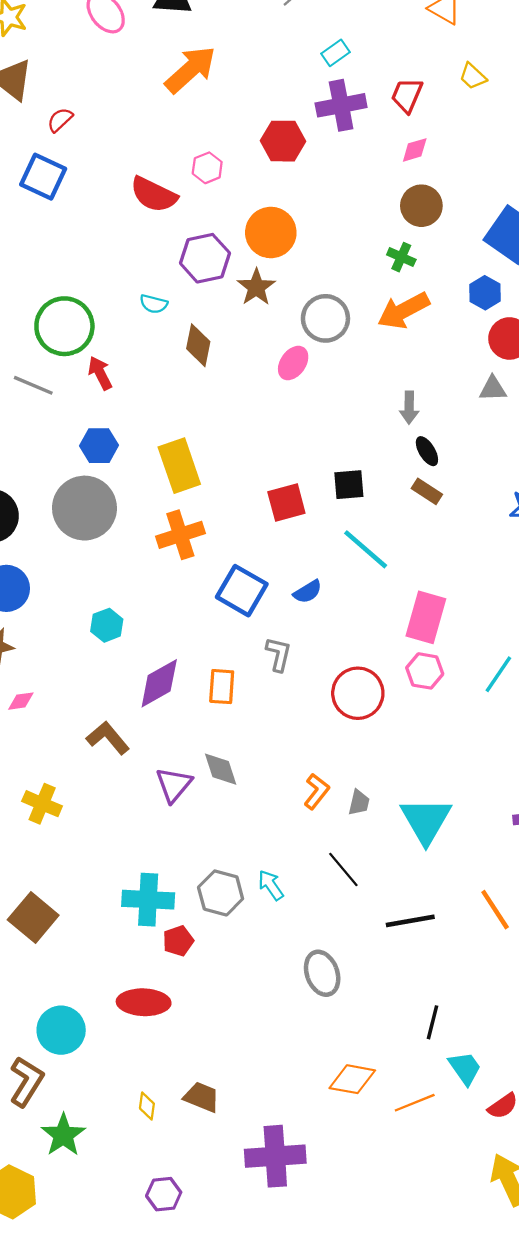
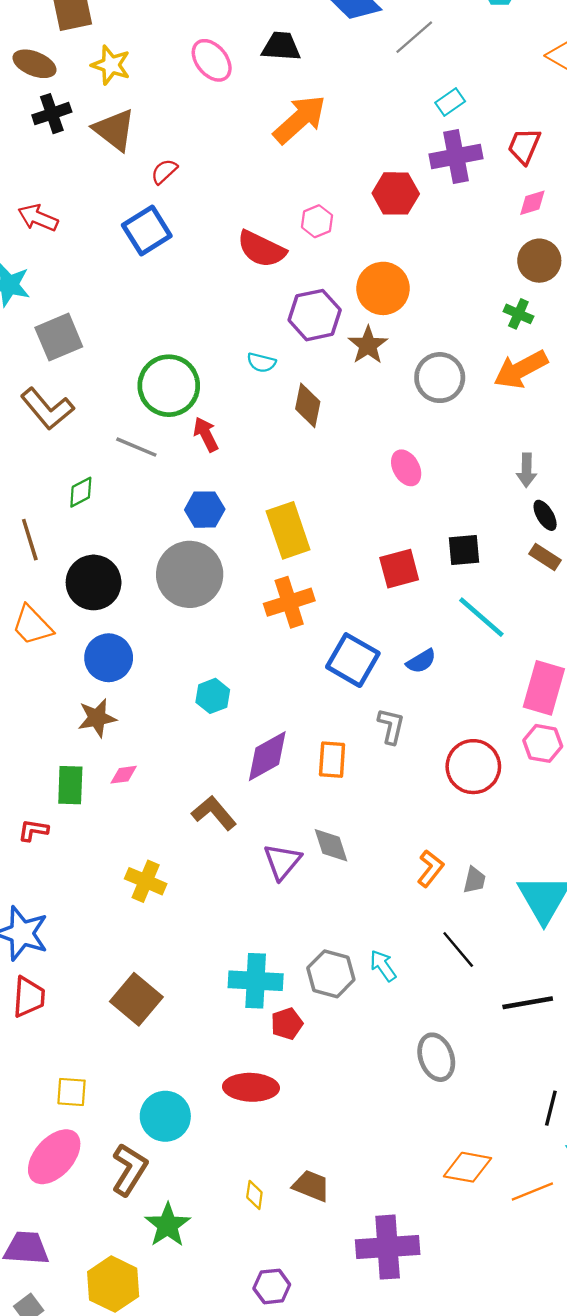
blue square: (43, 177) -> (147, 231), turned 33
pink ellipse: (293, 363) -> (406, 468), moved, turned -64

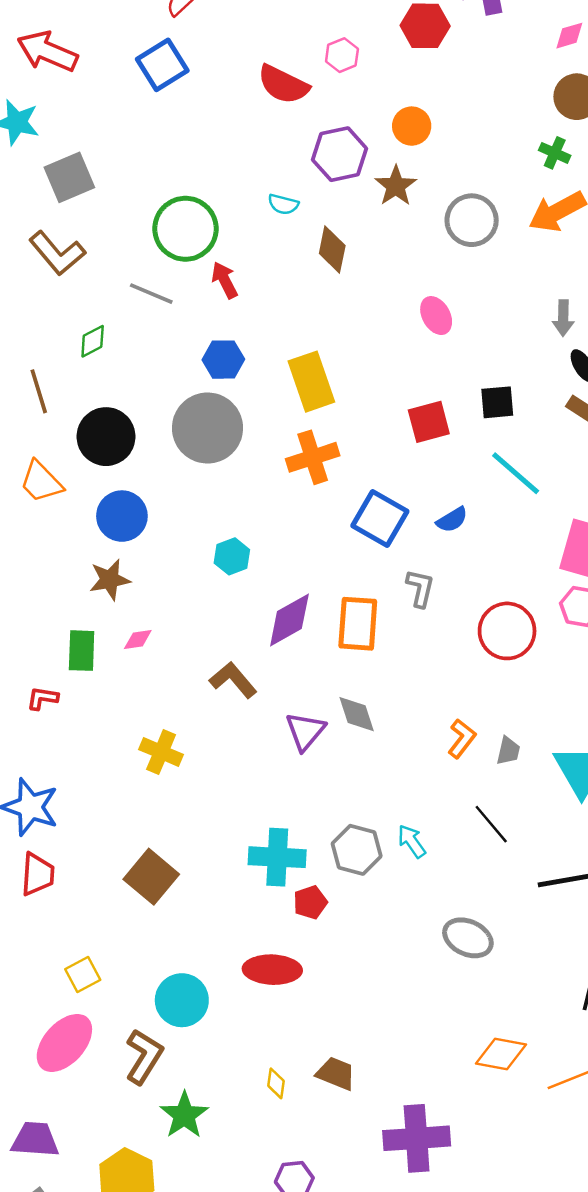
red arrow: (38, 218) -> (47, 51), size x1.4
orange circle: (383, 288) -> (412, 126), size x0.7
orange rectangle: (332, 760) -> (358, 624), size x1.4
gray ellipse: (436, 1057) -> (468, 938), turned -45
yellow square: (72, 1092) -> (83, 975), turned -32

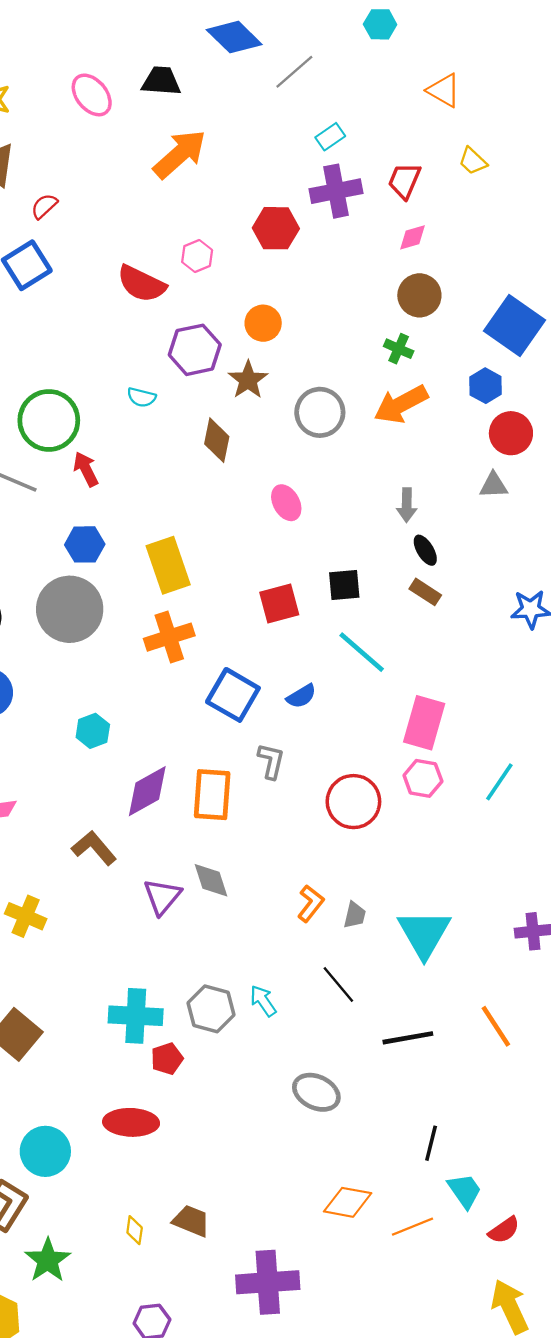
brown diamond: (332, 250) -> (217, 440), moved

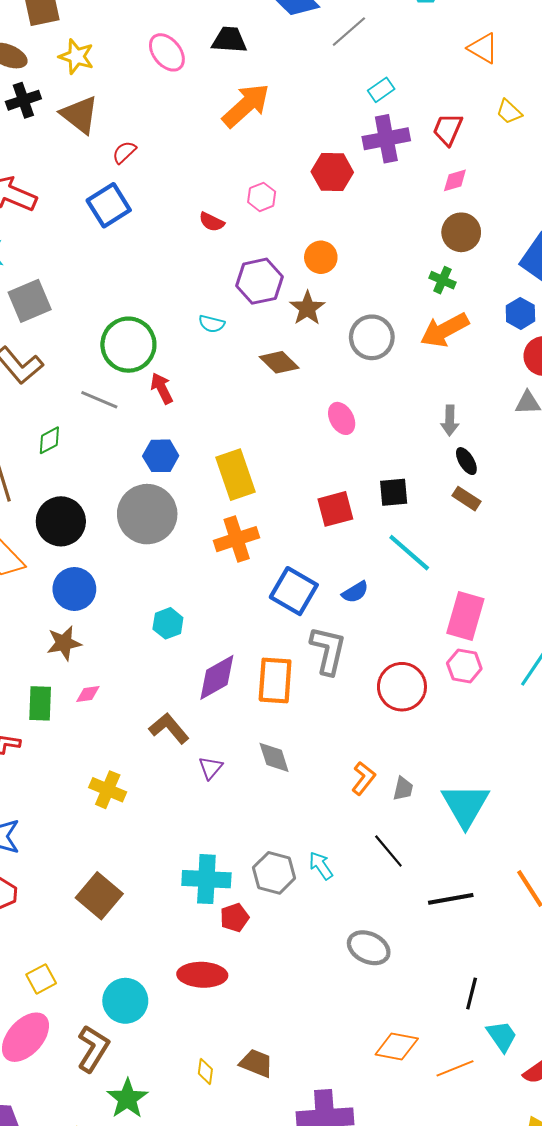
red semicircle: (141, 284) -> (212, 222), size x0.6
brown diamond: (217, 440) -> (279, 362), turned -57
gray L-shape: (271, 761) -> (328, 650), size x1.5
purple triangle: (162, 897) -> (211, 768), moved, size x0.7

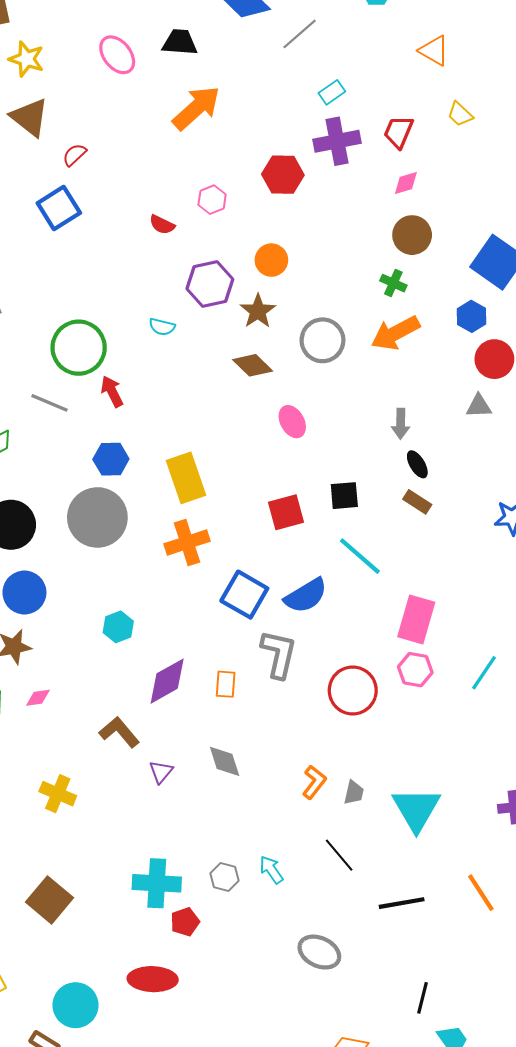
brown diamond: (279, 362) -> (253, 365), moved
blue semicircle: (355, 592) -> (306, 596), size x1.6
orange rectangle: (275, 680) -> (226, 684), size x0.6
gray hexagon: (274, 873) -> (225, 877), size x0.7

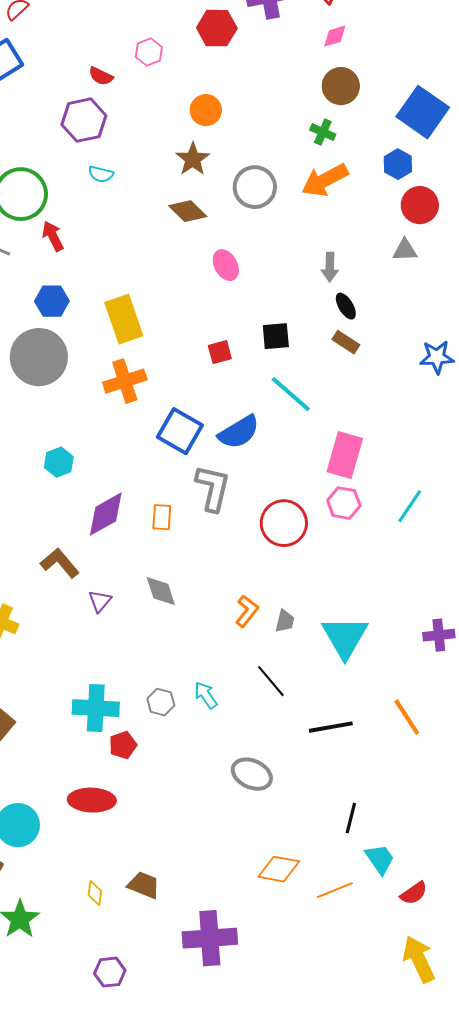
purple hexagon: (210, 284) -> (84, 120), moved
red square: (286, 512) -> (220, 352), size x0.7

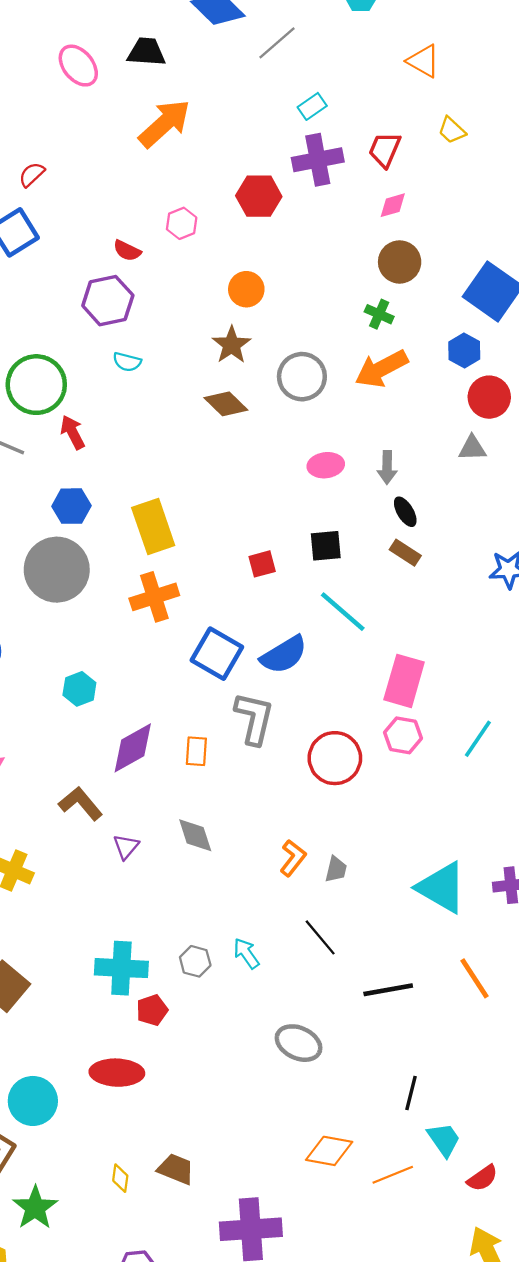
pink ellipse: (226, 265) -> (326, 465), moved, turned -68
cyan triangle: (345, 637) -> (442, 888), moved, turned -30

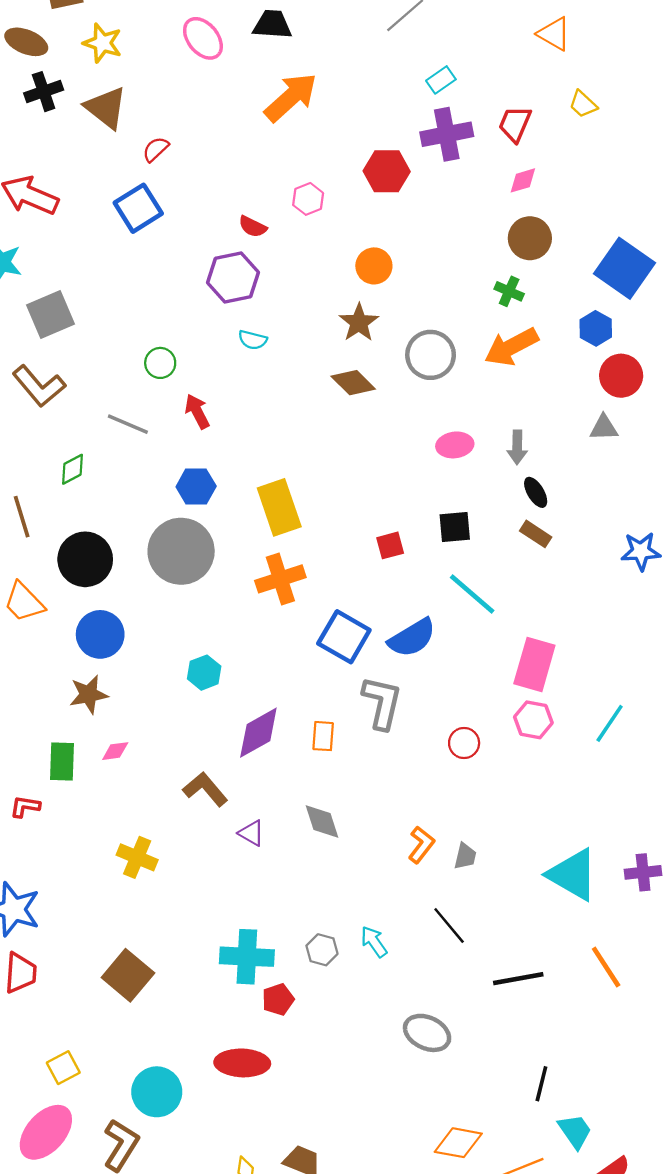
green circle: (36, 385) -> (160, 363), size x0.5
red circle: (335, 758) -> (464, 743), size x0.6
purple triangle: (126, 847) -> (251, 833), turned -40

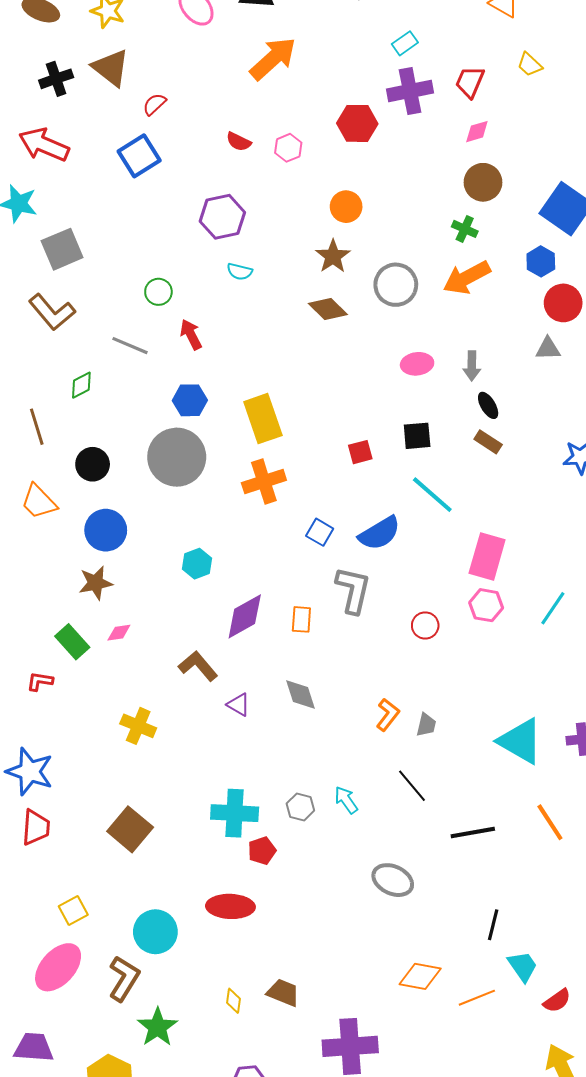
black cross: (44, 92) -> (56, 79), moved
red semicircle: (253, 227) -> (239, 142), moved
black circle: (85, 559) -> (93, 464), size x0.7
blue square: (344, 637) -> (320, 532), size x0.6
green rectangle: (62, 761) -> (72, 642), turned -44

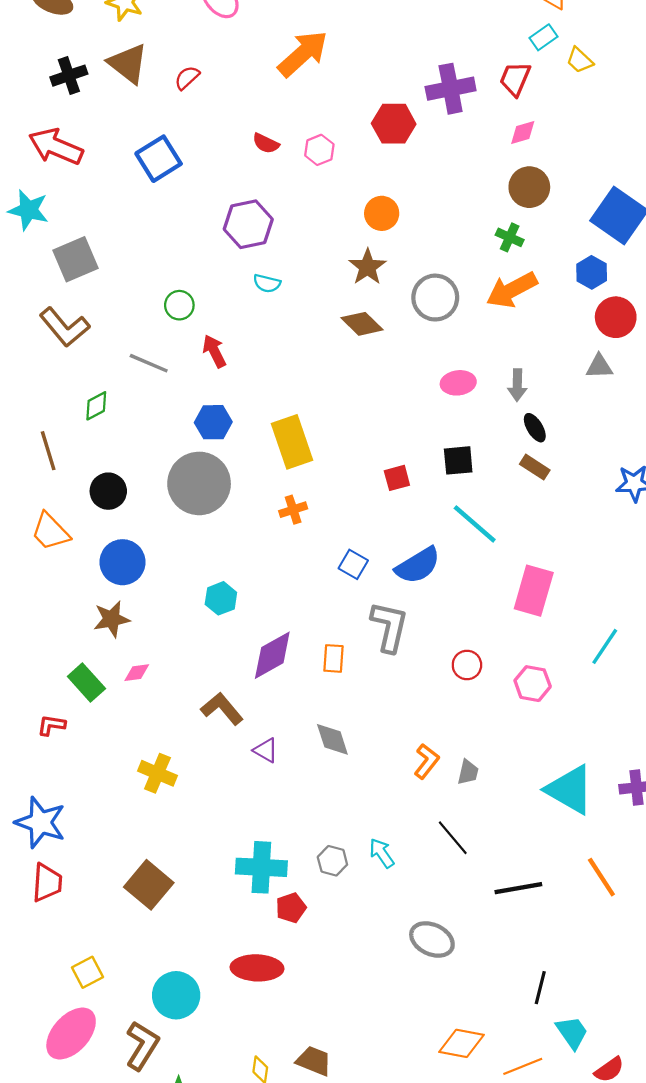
cyan rectangle: (405, 43) -> (544, 37), moved
red semicircle: (154, 104) -> (187, 78), moved
orange cross: (264, 481) -> (293, 510), size x0.6
pink hexagon: (486, 605) -> (533, 684), moved

